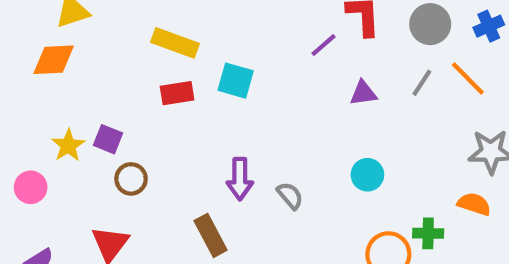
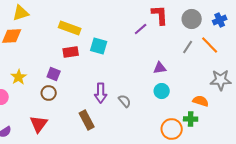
purple triangle: (363, 93) -> (160, 68), moved
purple square: (108, 139) -> (54, 74), moved
orange semicircle: (474, 204) -> (201, 101), moved

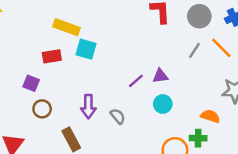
yellow rectangle: (70, 28) -> (66, 27), moved
purple line: (141, 29) -> (136, 81), moved
brown circle: (49, 93) -> (42, 109), moved

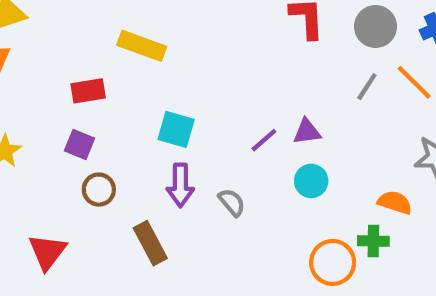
cyan square: (86, 49) -> (176, 129), moved
red rectangle: (52, 56) -> (88, 91), moved

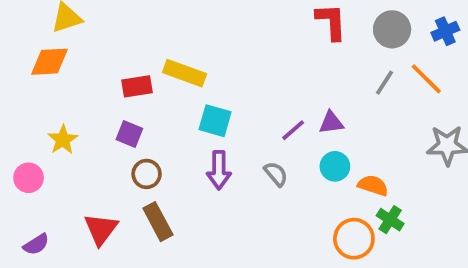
yellow rectangle: (142, 46) -> (185, 73), moved
gray semicircle: (232, 202) -> (276, 174), moved
orange semicircle: (395, 202) -> (373, 185), moved
green cross: (373, 241) -> (390, 220), turned 32
brown rectangle: (150, 243) -> (158, 222), moved

